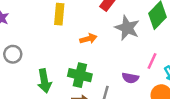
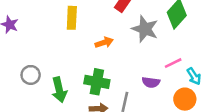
gray circle: (13, 54) -> (31, 75), moved
pink line: (152, 61) -> (173, 63), turned 42

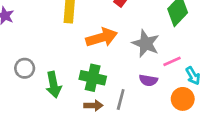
gray star: (145, 29) -> (146, 44), moved
orange arrow: (104, 42) -> (102, 38), size x1.6

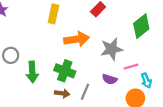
gray star: (146, 44) -> (112, 49), turned 30

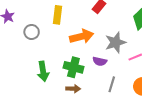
gray circle: (11, 55) -> (32, 32), moved
purple semicircle: (110, 79) -> (100, 61), moved
gray line: (85, 92) -> (112, 84), moved

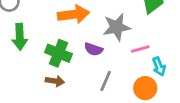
green arrow: (43, 71) -> (20, 37), moved

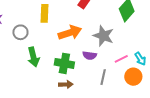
gray star: (117, 27) -> (103, 36), turned -30
pink line: (140, 49) -> (121, 59), moved

